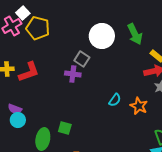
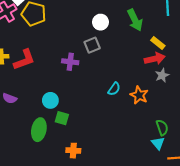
white circle: (102, 36) -> (100, 22), size x0.6
gray square: (82, 59) -> (92, 45), moved, turned 35
cyan circle: (18, 120) -> (50, 100), moved

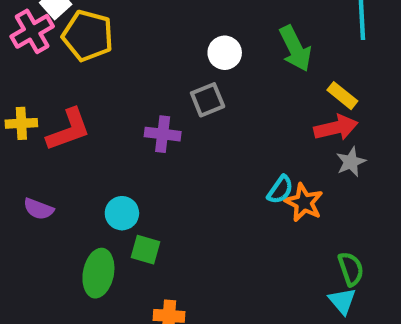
cyan semicircle: (114, 89) -> (280, 190), moved

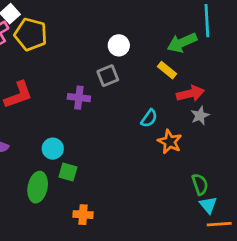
green arrow: (295, 48) -> (182, 43), moved, turned 92
yellow rectangle: (342, 96) -> (167, 70), moved
cyan semicircle: (280, 190) -> (149, 118), moved
cyan triangle: (342, 301) -> (208, 205), moved

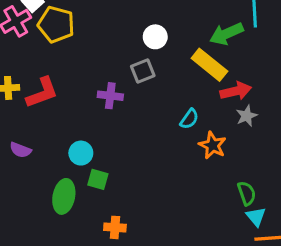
yellow rectangle: (167, 70) -> (209, 65), size x1.6

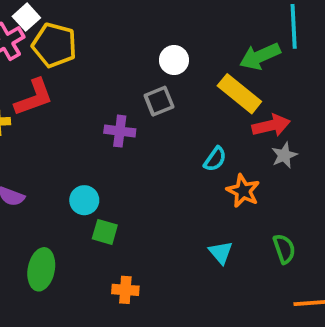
red L-shape: (42, 93) -> (34, 97), moved
green ellipse: (64, 196) -> (41, 269), moved
cyan triangle: (256, 217) -> (221, 253), moved

